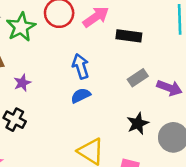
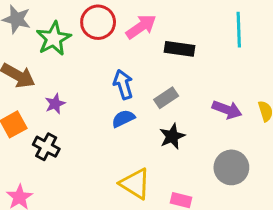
gray rectangle: (138, 78) -> (166, 98), moved
black star: (138, 123) -> (172, 136), moved

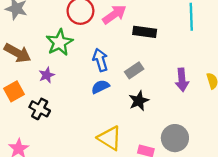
green star: (54, 39) -> (59, 42), moved
purple arrow: (227, 110) -> (182, 80), turned 65
gray circle: (231, 167) -> (175, 138), moved

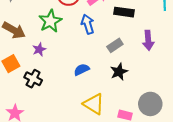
blue arrow: (100, 60) -> (88, 24), moved
purple arrow: (182, 80) -> (148, 40), moved
blue semicircle: (100, 87) -> (82, 70), moved

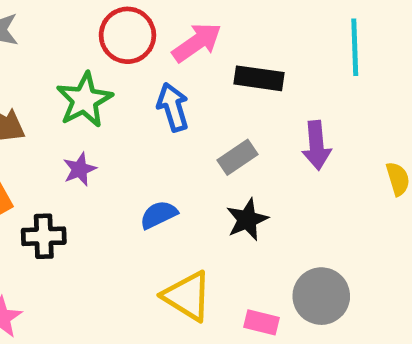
purple star: (39, 49) -> (80, 169), moved
black cross: (33, 79) -> (44, 236), turned -30

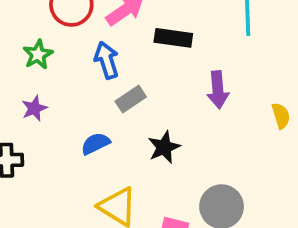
green star: (84, 100) -> (38, 55), size x0.7
gray rectangle: (238, 157) -> (131, 99), moved

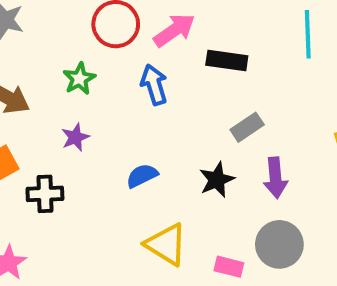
purple arrow: (218, 90) -> (275, 178), moved
gray rectangle: (131, 99) -> (247, 127), moved

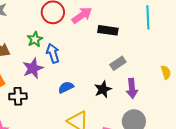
blue arrow: (154, 85) -> (53, 53), moved
purple star: (75, 137) -> (33, 68), size x1.5

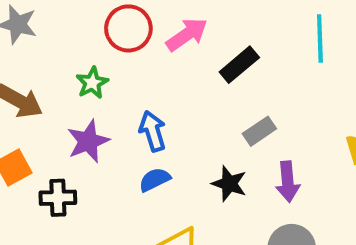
black rectangle: (108, 30) -> (239, 65), turned -48
blue arrow: (53, 53) -> (153, 131), moved
black star: (103, 89) -> (229, 184), turned -30

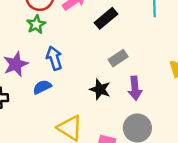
green star: (92, 83) -> (36, 24), moved
blue semicircle: (155, 180) -> (42, 87), moved

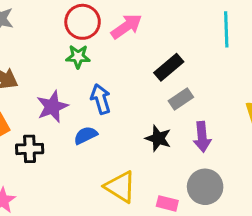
black rectangle: (106, 18) -> (169, 67), moved
green star: (36, 24) -> (78, 57), turned 30

